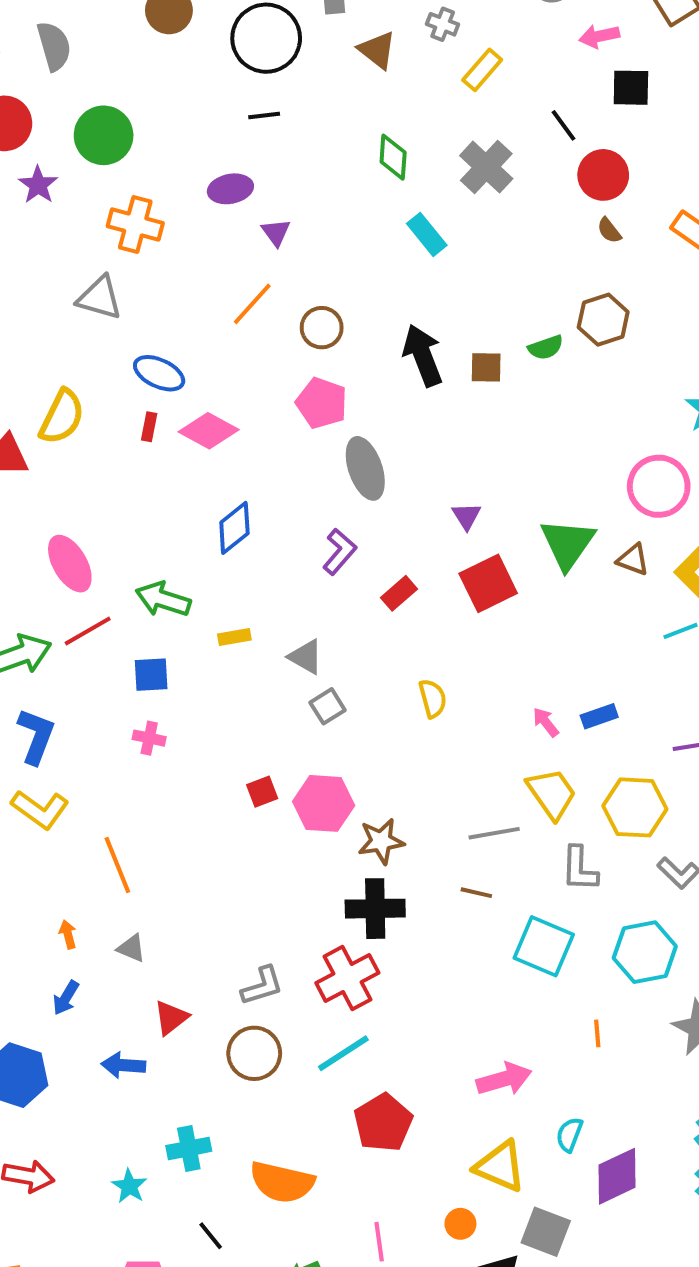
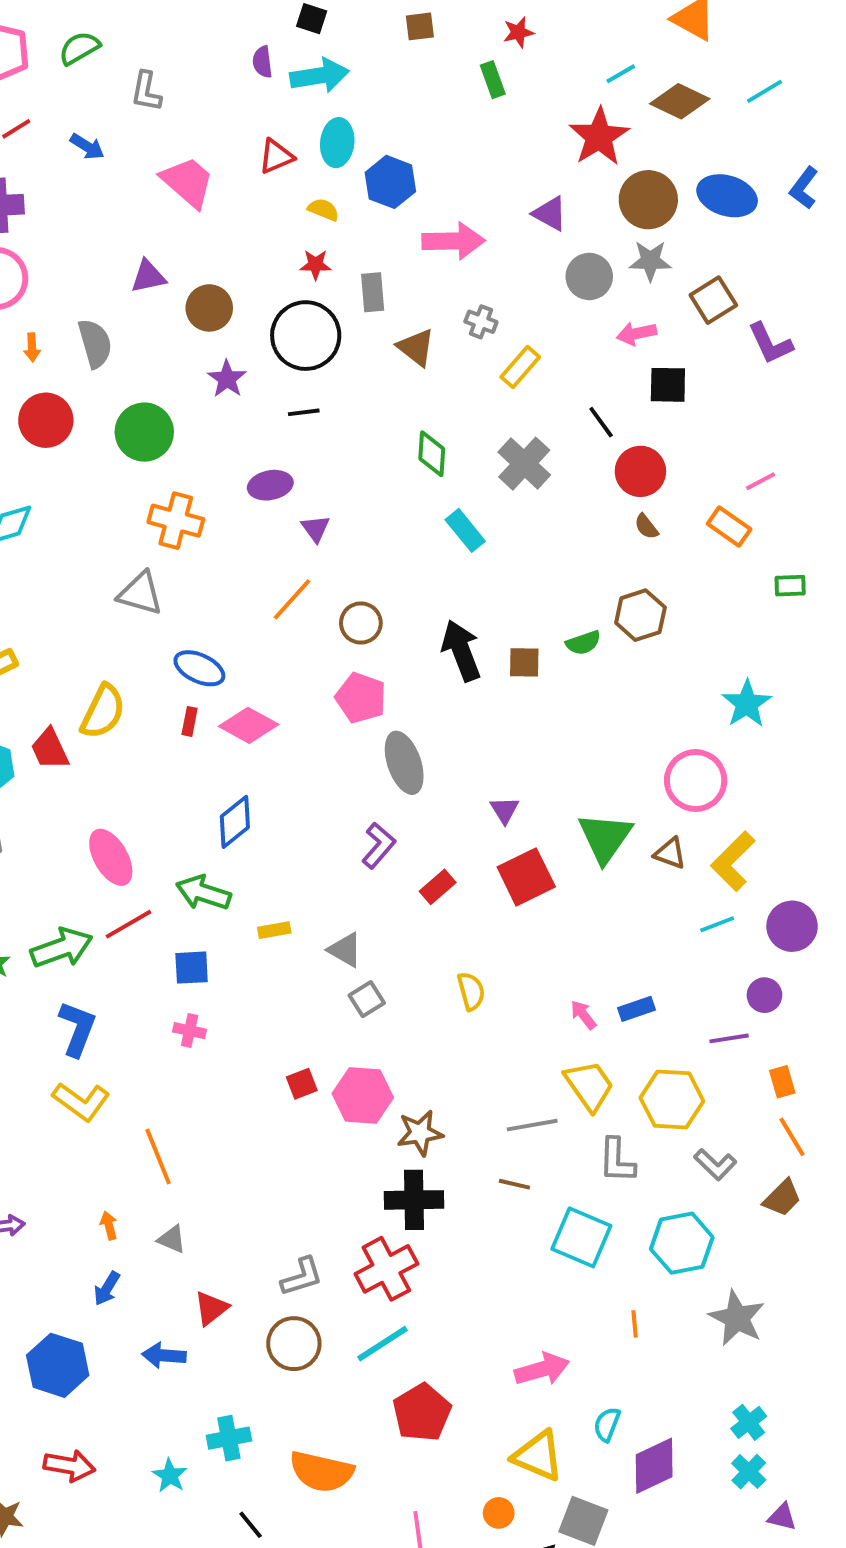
purple star: (38, 185) -> (227, 379), moved
blue diamond: (234, 528) -> (235, 822), moved

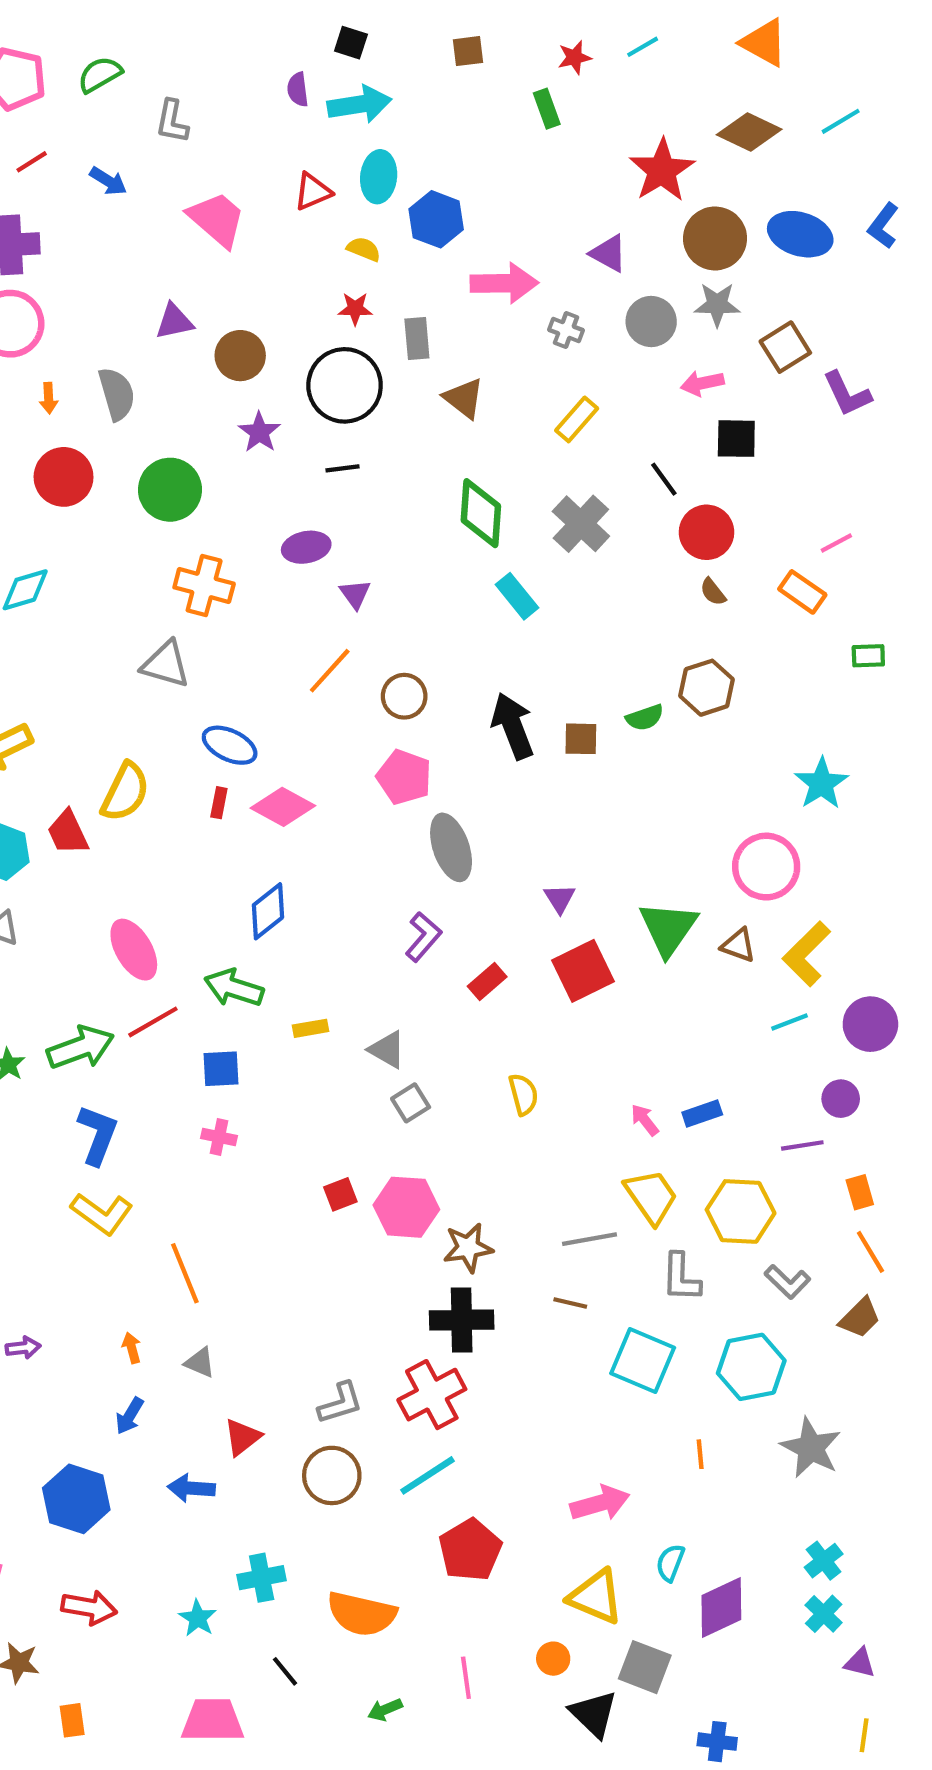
cyan line: (621, 74) -> (643, 47), moved
gray cross: (481, 322) -> (566, 330), moved
green diamond: (432, 454) -> (481, 513), size x1.4

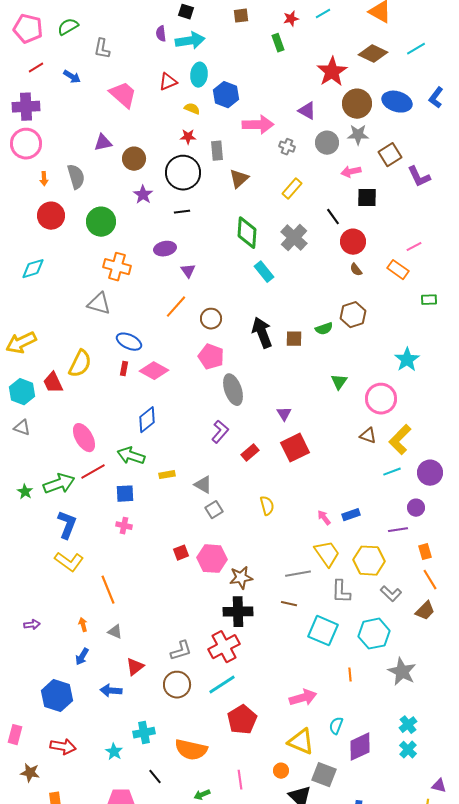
brown triangle: (464, 398) -> (239, 179), turned 40
green triangle: (668, 928) -> (339, 382), moved, size x0.6
purple triangle: (860, 1663) -> (439, 786), moved

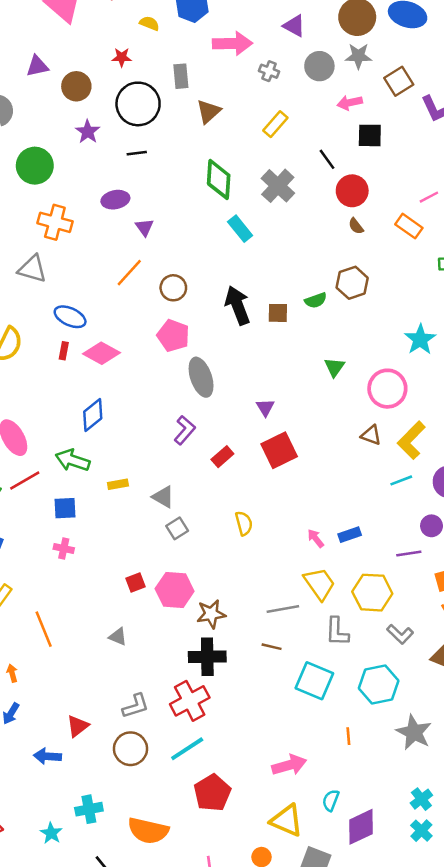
red star: (188, 137) -> (122, 57), moved
gray triangle: (115, 632) -> (118, 637), moved

